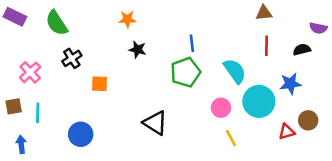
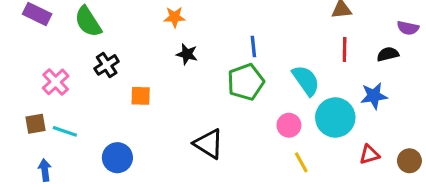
cyan line: (38, 113) -> (65, 131), turned -72
brown circle: (308, 120) -> (409, 161), moved

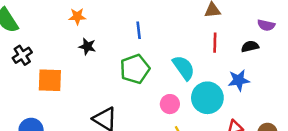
blue line: (253, 46) -> (139, 30), moved
orange square: (141, 96) -> (50, 80), size x1.5

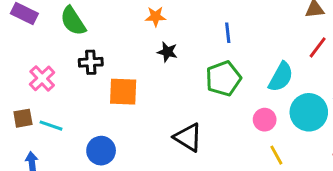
red line: (215, 43) -> (318, 47), turned 36
black cross: (22, 55) -> (91, 62), turned 30
cyan semicircle: (184, 68) -> (281, 77), turned 64

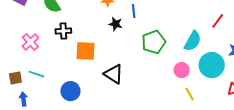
blue line: (228, 33) -> (134, 11), moved
brown square: (23, 118) -> (15, 78), moved
black triangle: (188, 137) -> (114, 74), moved

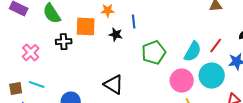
red line: (218, 21) -> (216, 46), moved
orange square: (86, 51) -> (86, 27), moved
pink circle: (182, 70) -> (182, 81), size x1.5

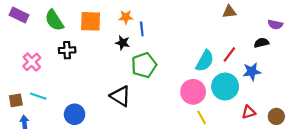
orange star: (108, 11) -> (126, 17), moved
orange square: (86, 27) -> (91, 21), moved
green pentagon: (154, 53) -> (144, 65), moved

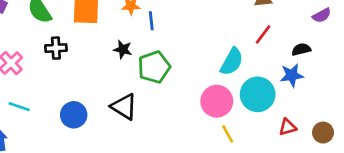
purple semicircle: (275, 25) -> (322, 15), turned -40
black star: (123, 43) -> (123, 49), moved
black semicircle: (261, 43) -> (301, 49), moved
red line: (229, 54) -> (263, 34), moved
blue circle: (75, 114) -> (74, 115), moved

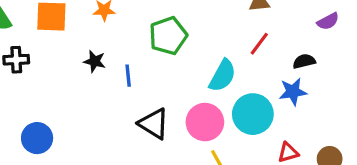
blue line: (151, 21) -> (128, 76), moved
green pentagon: (154, 67) -> (168, 36), moved
black triangle: (124, 107) -> (154, 124), moved

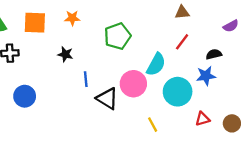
blue line: (128, 76) -> (86, 79), moved
pink circle: (205, 122) -> (133, 84), moved
blue circle: (37, 138) -> (25, 96), moved

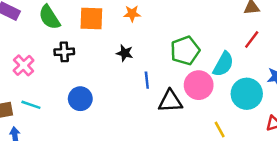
green pentagon: (118, 36) -> (185, 51), moved
black triangle: (107, 98) -> (170, 101), turned -35

